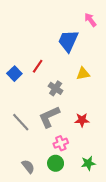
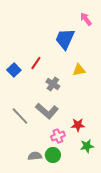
gray L-shape: (49, 117) -> (47, 111), turned -115
red star: (82, 120) -> (78, 125), moved
green star: (88, 163) -> (87, 146), moved
gray semicircle: (28, 166) -> (35, 156), moved, turned -56

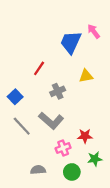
pink arrow: (86, 19) -> (94, 31), moved
blue square: (14, 70) -> (15, 97), moved
gray cross: (53, 84) -> (58, 91), turned 32
green circle: (53, 155) -> (72, 172), moved

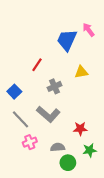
pink cross: (63, 148) -> (30, 142), moved
gray semicircle: (38, 170) -> (58, 147), moved

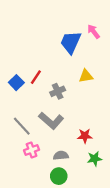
red line: (37, 65) -> (36, 77), moved
blue square: (14, 92) -> (16, 83), moved
green circle: (68, 163) -> (59, 176), moved

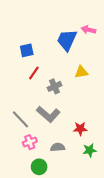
pink arrow: (94, 31) -> (89, 30), turned -40
blue square: (16, 83) -> (27, 50), moved, turned 32
green circle: (59, 176) -> (39, 167), moved

